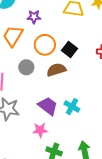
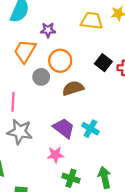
black square: (69, 50) -> (103, 63), moved
gray circle: (26, 67) -> (41, 77), moved

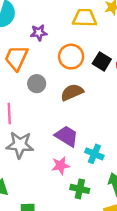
orange circle: (60, 61) -> (71, 57), moved
cyan cross: (90, 129) -> (94, 154), moved

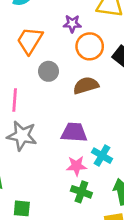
purple star: (39, 33) -> (72, 24), moved
purple trapezoid: (67, 136) -> (74, 132), turned -35
pink star: (61, 166) -> (76, 166), moved

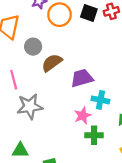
brown semicircle: (86, 85) -> (52, 63), moved
purple trapezoid: (74, 132) -> (82, 78), moved

